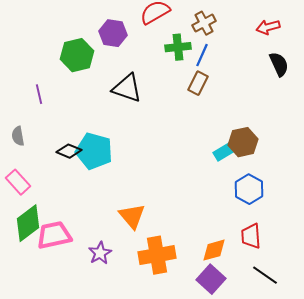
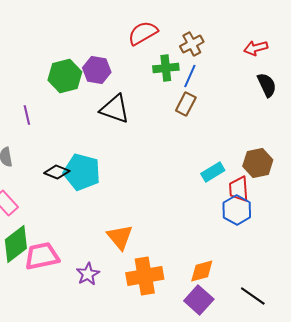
purple hexagon: (113, 33) -> (97, 70), moved
brown hexagon: (243, 142) -> (258, 163), moved
red trapezoid: (251, 236) -> (239, 189), moved

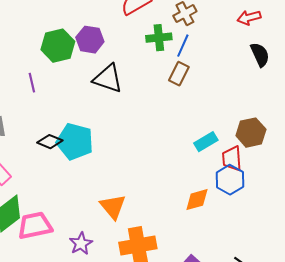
purple line: (27, 115) -> (32, 83), moved
orange diamond: (202, 271) -> (197, 200), moved

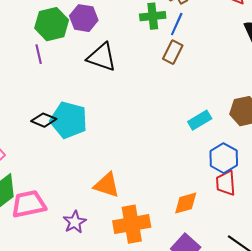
purple line: (32, 83) -> (39, 54), moved
red trapezoid: (232, 159) -> (226, 183), moved
orange diamond: (197, 200) -> (186, 203), moved
orange triangle: (113, 207) -> (107, 185), turned -32

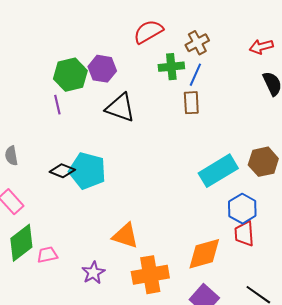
brown rectangle: (173, 52) -> (191, 103), turned -30
cyan rectangle: (200, 120) -> (218, 171), size x1.6
orange diamond: (186, 203) -> (204, 254), size x1.4
pink trapezoid: (29, 204) -> (47, 255), size x0.6

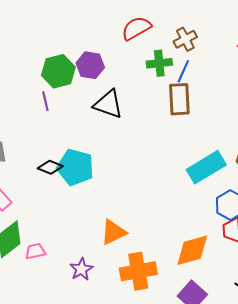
brown rectangle: (191, 103) -> (179, 99), size x1.4
orange triangle: (125, 236) -> (113, 232), turned -44

